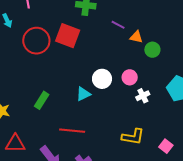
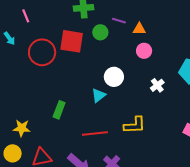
green circle: (152, 50) -> (100, 32), moved
pink circle: (130, 77) -> (144, 51), moved
yellow L-shape: (133, 137) -> (135, 125), moved

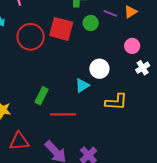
orange triangle: (139, 29) -> (131, 12), moved, turned -40
white cross: (157, 85) -> (143, 68), moved
yellow L-shape: (135, 125) -> (116, 102), moved
red line: (95, 134) -> (63, 114), moved

